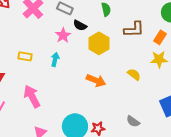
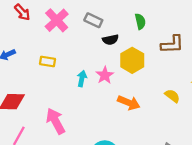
black semicircle: (80, 25) -> (110, 40), turned -40
pink star: (63, 35) -> (105, 75), moved
yellow rectangle: (25, 56) -> (48, 61), moved

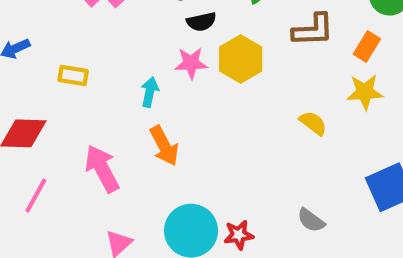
yellow rectangle: (48, 61) -> (73, 75), moved
pink star: (105, 75) -> (191, 63), moved, turned 30
orange arrow: (129, 103) -> (164, 146), moved, turned 40

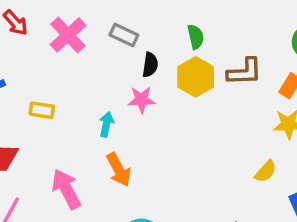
black semicircle: (201, 22) -> (150, 65), turned -70
yellow hexagon: (241, 59) -> (196, 77), moved
yellow semicircle: (313, 123) -> (266, 171), moved, turned 95

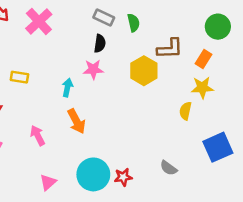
gray rectangle: (124, 35) -> (104, 18), moved
yellow hexagon: (196, 77) -> (144, 71), moved
yellow semicircle: (266, 171) -> (185, 111), moved, turned 150
pink arrow: (66, 189) -> (38, 136), size x0.7

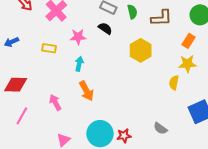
black semicircle: (100, 43) -> (105, 28), turned -64
brown L-shape: (170, 49) -> (161, 18), moved
pink star: (93, 69) -> (78, 37), moved
yellow rectangle: (19, 77) -> (49, 48), moved

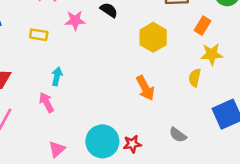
orange rectangle: (189, 41) -> (203, 26), moved
cyan arrow: (79, 64) -> (57, 76), moved
orange arrow: (86, 91) -> (145, 88), moved

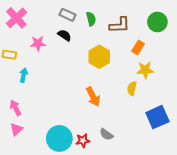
cyan arrow: (57, 76) -> (24, 75), moved
gray semicircle: (178, 135) -> (106, 134), moved
pink triangle: (57, 149) -> (16, 129), moved

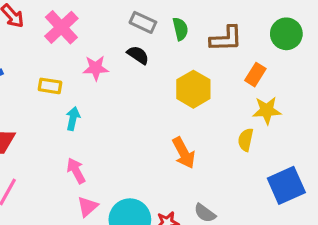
pink arrow: (15, 108) -> (76, 171), moved
pink triangle: (16, 129) -> (88, 207), moved

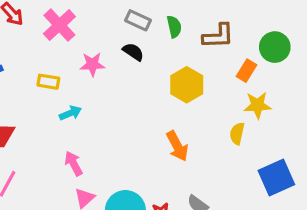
green circle: (286, 34) -> (275, 47), moved
cyan arrow: (73, 119) -> (70, 113), turned 55

